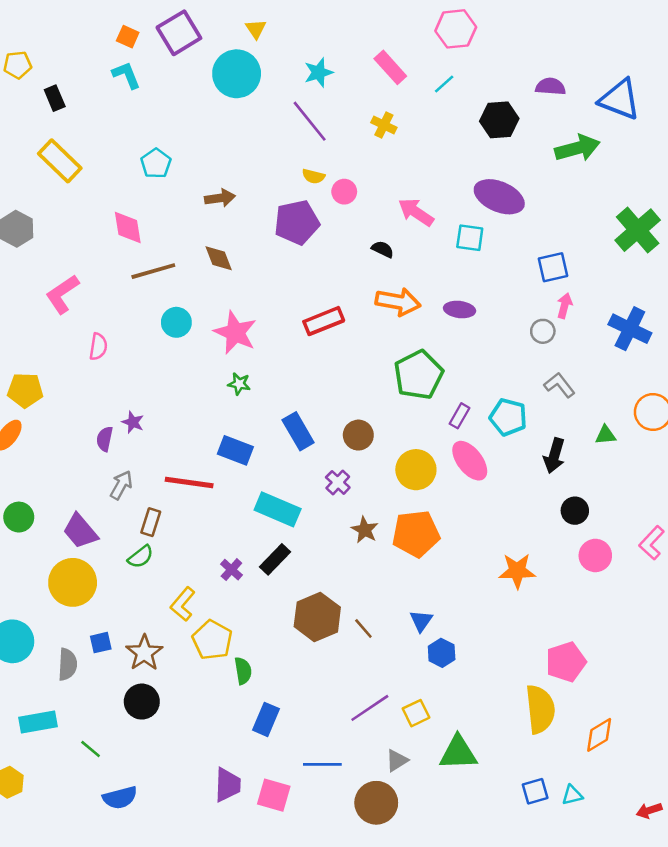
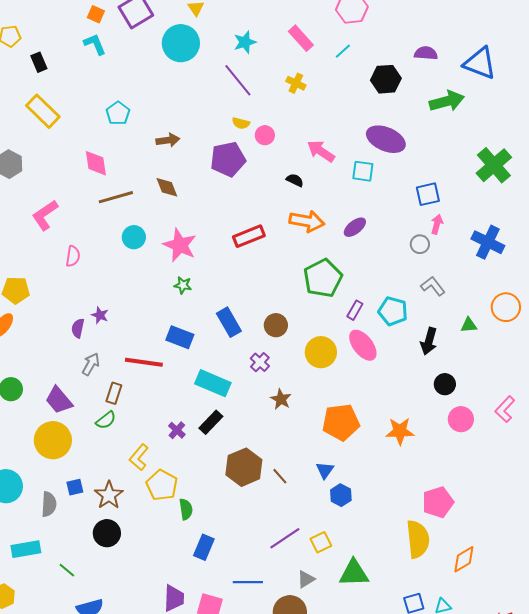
purple ellipse: (460, 309) -> (355, 227), turned -45
orange pentagon: (416, 534) -> (341, 422), moved

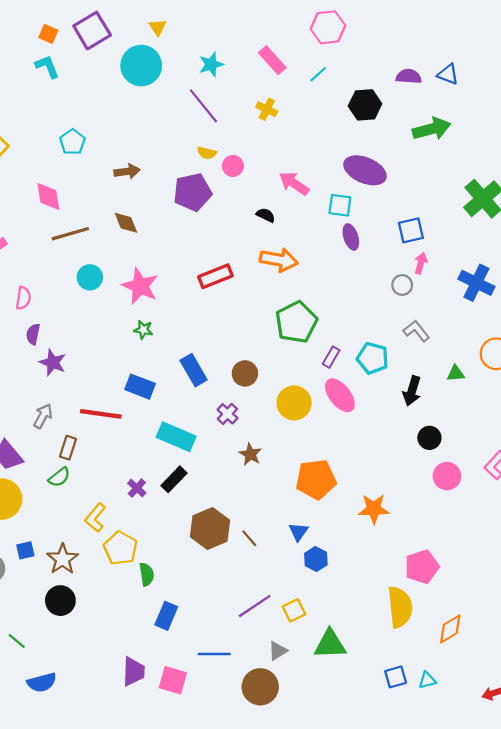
blue triangle: (480, 63) -> (448, 74), moved, size x0.6
purple ellipse: (355, 227) -> (351, 237), moved, turned -70
purple star: (100, 315) -> (53, 363), size x1.4
purple semicircle: (78, 328) -> (33, 334), moved
orange star: (400, 431) -> (374, 509), moved

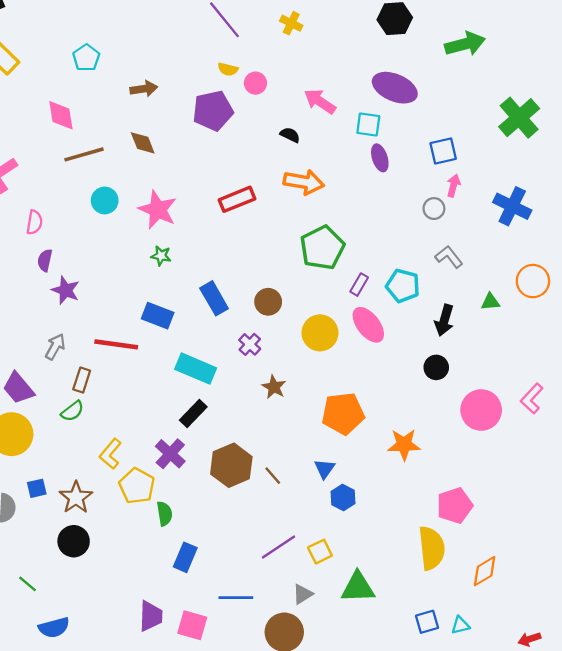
black circle: (429, 438) -> (436, 367), moved
pink circle: (447, 476) -> (481, 410), size x1.4
purple cross: (137, 488) -> (170, 454), moved, size x1.5

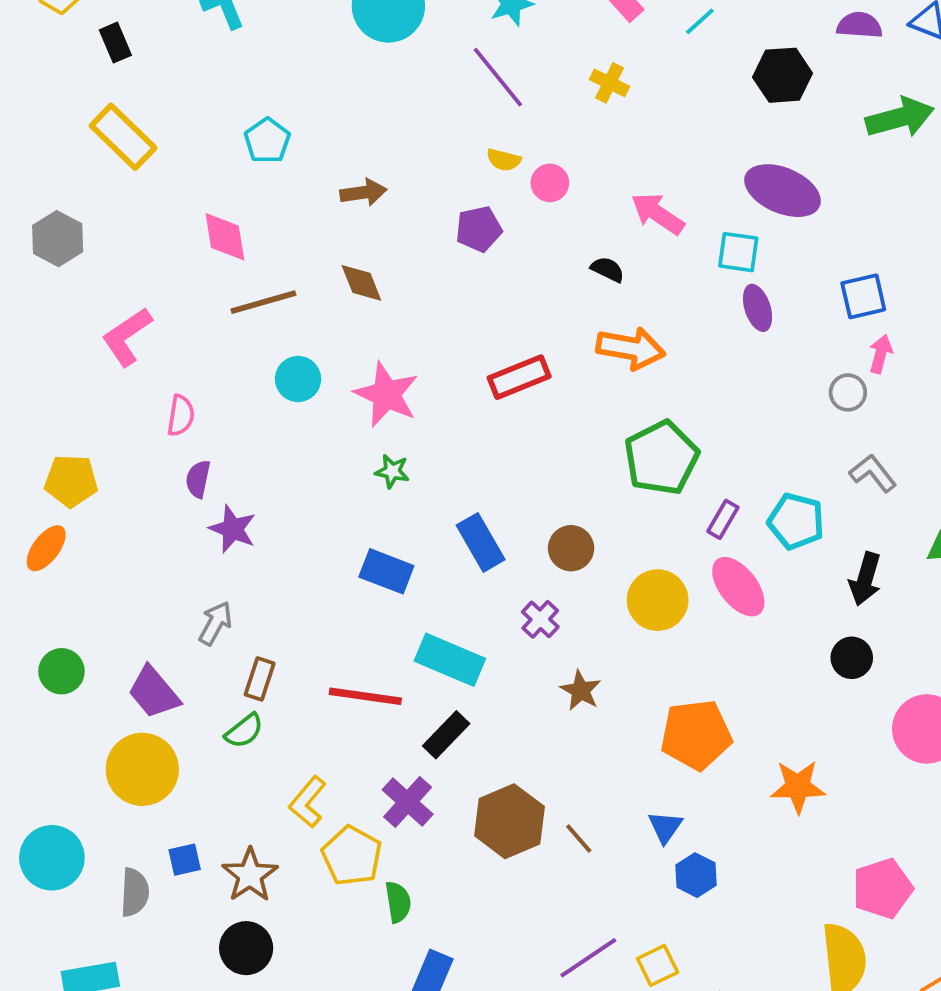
purple pentagon: (213, 111) -> (479, 229), size x0.7
red line: (116, 344) -> (365, 696), moved

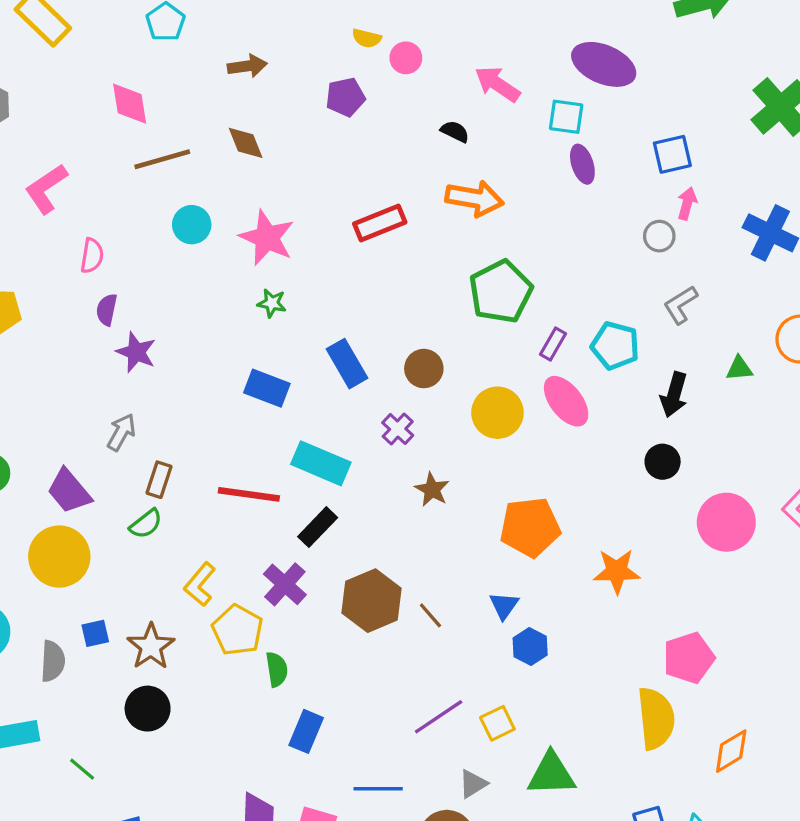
gray L-shape: (873, 473) -> (681, 305), turned -84

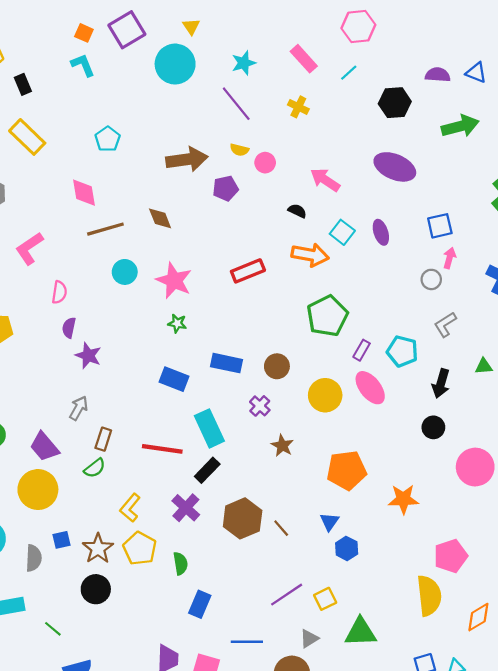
brown arrow: (247, 66) -> (187, 159), moved, size x1.6
cyan square: (566, 117) -> (342, 232), moved, turned 30
blue rectangle: (347, 364) -> (227, 363), turned -48
cyan rectangle: (321, 463) -> (209, 428), turned 42
yellow pentagon: (237, 630) -> (140, 548), moved

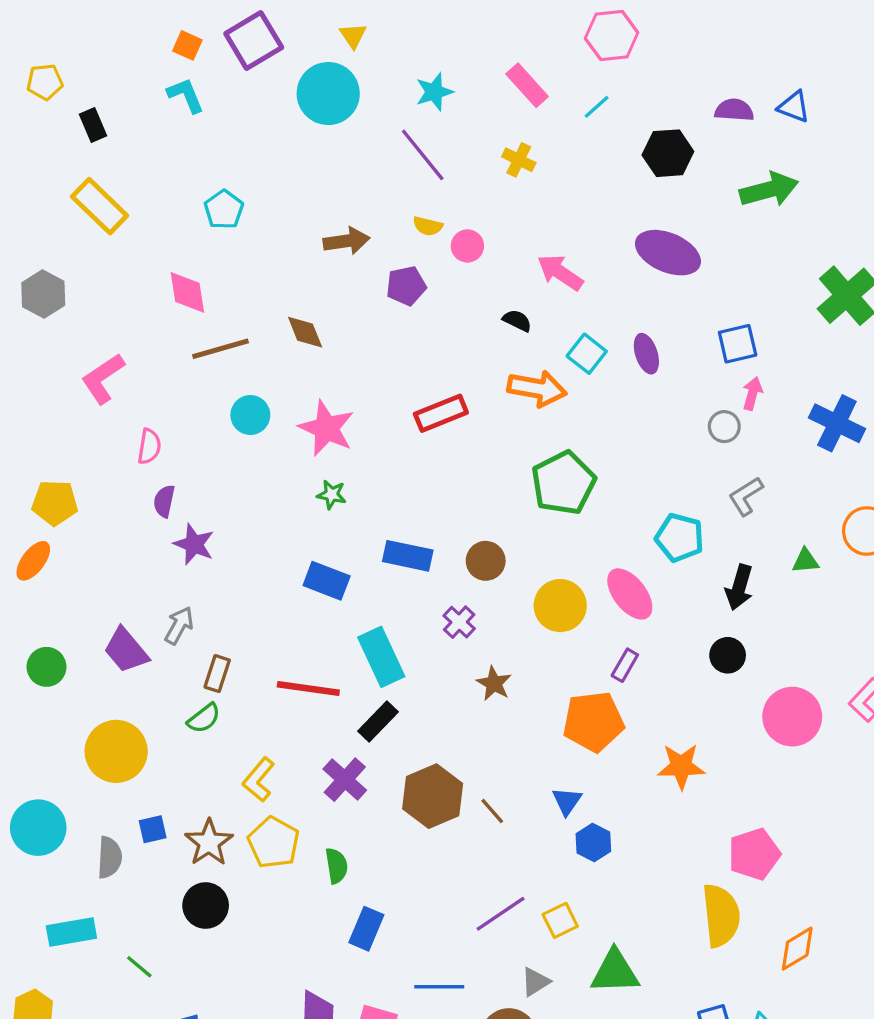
brown arrow: (187, 159) -> (346, 241), size x0.7
purple rectangle: (362, 350) -> (625, 665), moved
purple trapezoid: (44, 447) -> (126, 650), moved

